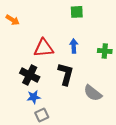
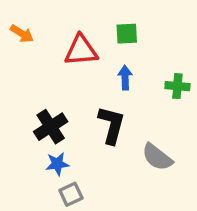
green square: (77, 12) -> (127, 34), moved
red triangle: (44, 48) -> (81, 51), moved
black cross: (30, 75) -> (51, 127), turned 30

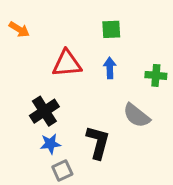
red triangle: (81, 51) -> (67, 64), moved
black L-shape: (112, 125) -> (98, 142), moved
gray semicircle: (157, 157) -> (137, 116), moved

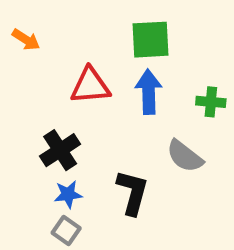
green square: (111, 29) -> (151, 40), size x1.5
blue arrow: (110, 68) -> (149, 92), size x1.5
gray square: (62, 170) -> (66, 230), moved, turned -30

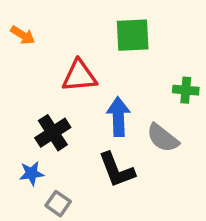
blue arrow: (149, 92) -> (118, 117), moved
black L-shape: (132, 192) -> (117, 170), turned 144
blue star: (68, 194) -> (32, 173), moved

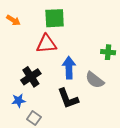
green square: (133, 35) -> (55, 18), moved

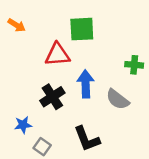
green square: (55, 18) -> (82, 29), moved
black cross: (31, 77) -> (52, 97), moved
black L-shape: (68, 98) -> (87, 139), moved

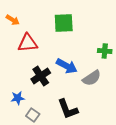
red triangle: (57, 55) -> (28, 43), moved
blue arrow: (86, 84) -> (67, 66), turned 120
gray semicircle: (118, 99) -> (92, 78), turned -72

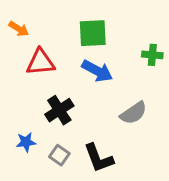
green cross: (105, 51) -> (152, 55), moved
blue arrow: (67, 66) -> (97, 71), moved
gray square: (33, 115) -> (59, 155), moved

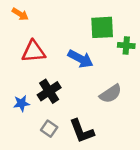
orange arrow: (19, 29) -> (20, 14), moved
green square: (93, 33) -> (102, 27), moved
blue star: (26, 142) -> (21, 103), moved

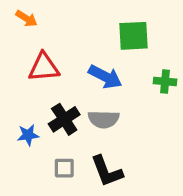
green cross: (126, 45) -> (165, 81), moved
gray semicircle: (111, 94) -> (104, 119), moved, turned 35
gray square: (49, 129) -> (64, 168), turned -35

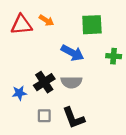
orange arrow: (26, 18) -> (46, 20), moved
red triangle: (44, 67) -> (21, 25), moved

